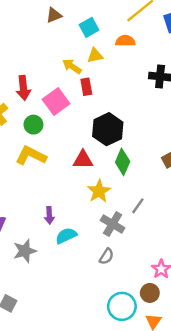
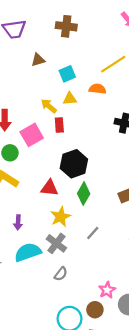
purple arrow: (49, 215) -> (18, 222), moved
gray cross: (113, 224) -> (56, 243), moved
cyan semicircle: (66, 236) -> (28, 252), size x1.4

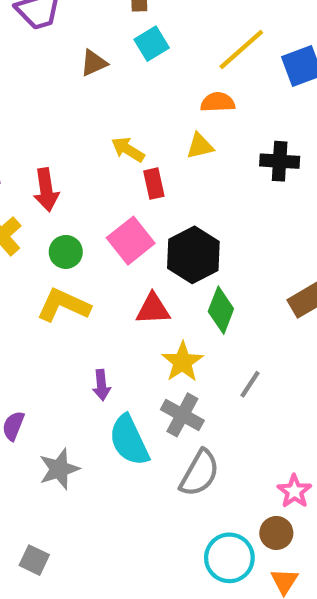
cyan square: (67, 74) -> (152, 44), moved
yellow triangle: (70, 99) -> (200, 146), moved
pink square: (32, 135) -> (131, 241), moved
cyan semicircle: (28, 252) -> (129, 440), turned -88
gray semicircle: (61, 274) -> (200, 473), size x1.6

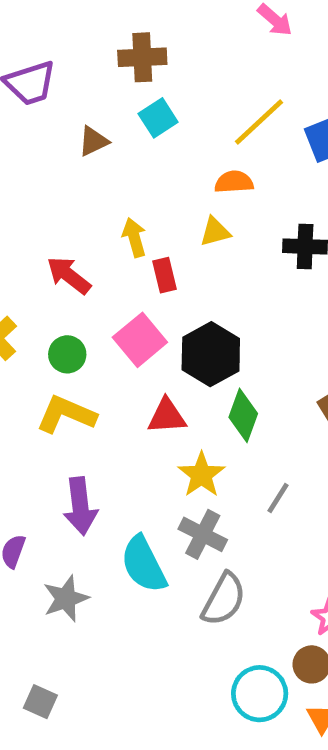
yellow arrow: (128, 149) -> (134, 238), turned 44
red arrow: (46, 190) -> (69, 275), moved, turned 138
purple arrow: (101, 385) -> (80, 506), moved, size x1.6

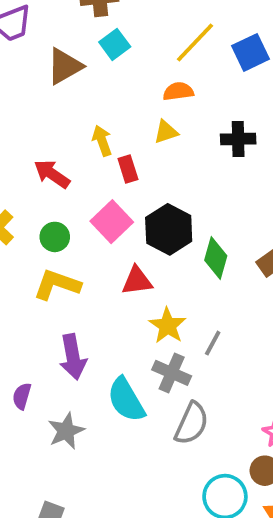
brown triangle: (93, 141) -> (65, 66), size x1.5
green diamond: (243, 415) -> (216, 258), moved
gray line: (278, 498) -> (213, 343), moved

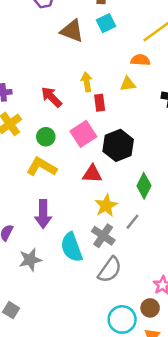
brown triangle: (65, 66) -> (72, 31), turned 40
green diamond: (216, 258) -> (144, 186), moved

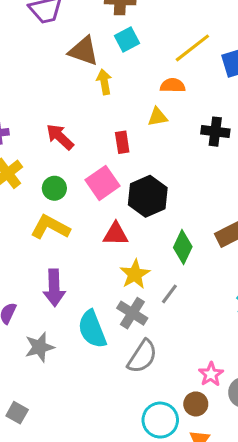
yellow arrow: (87, 82) -> (104, 82), moved

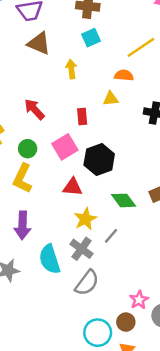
brown triangle: (84, 51) -> (39, 43), moved
yellow L-shape: (50, 227) -> (22, 178), turned -96
green diamond: (183, 247) -> (124, 200), turned -65

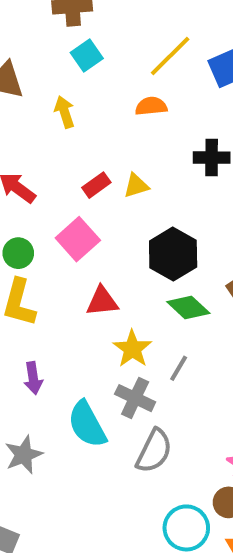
yellow triangle: (111, 99) -> (136, 186), moved
red rectangle: (82, 117) -> (96, 185), turned 70
black hexagon: (99, 160) -> (173, 254), moved
purple arrow: (22, 225) -> (33, 378), size x0.7

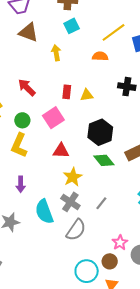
red rectangle: (96, 185) -> (67, 92), turned -56
gray line: (179, 368) -> (101, 203), moved

